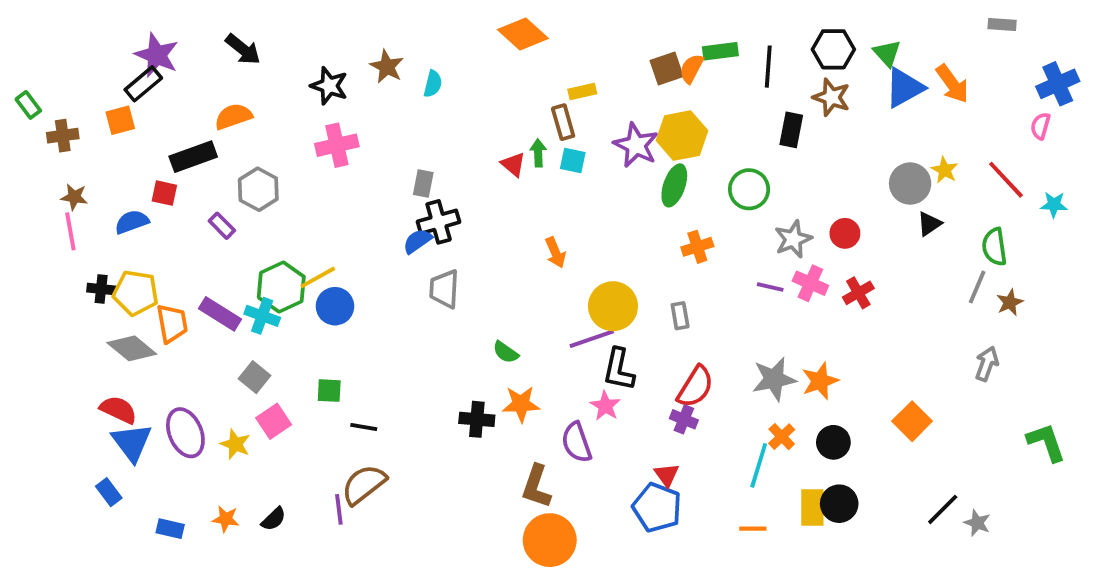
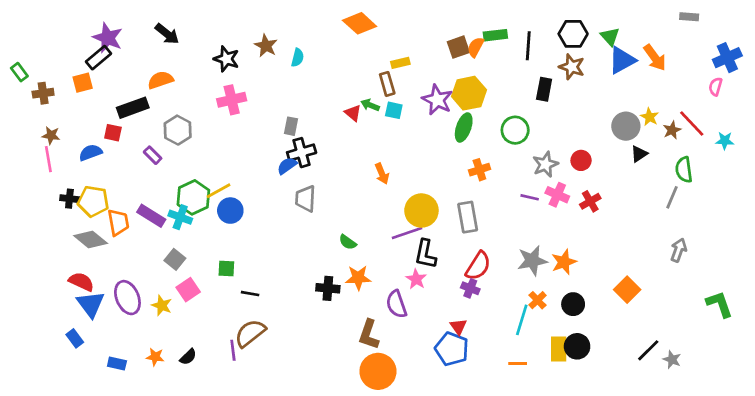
green arrow: (538, 153) -> (370, 105), turned -66
brown star: (1010, 302) -> (672, 130), moved
gray rectangle: (680, 316) -> (468, 217), size x1.6

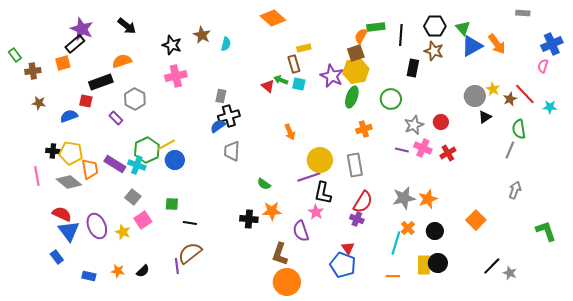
brown square: (458, 47) -> (356, 53), moved
pink line: (48, 159) -> (37, 176), moved

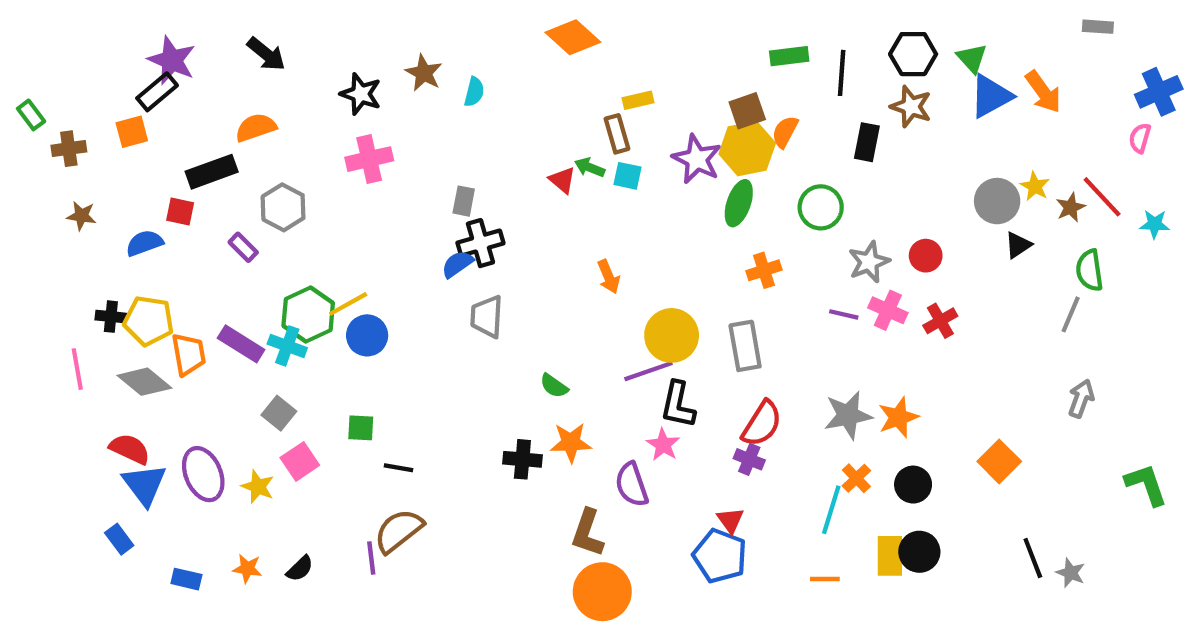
orange semicircle: (361, 36) -> (785, 132), moved
black line: (492, 266) -> (1033, 558), turned -66

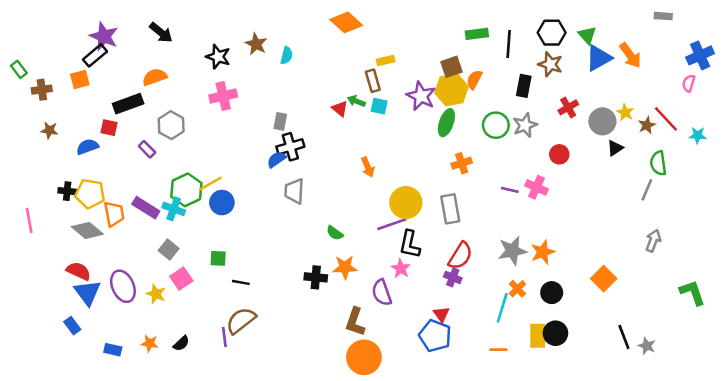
gray star: (869, 262) -> (525, 125), moved
red cross: (940, 321) -> (568, 107), moved
pink line: (77, 369) -> (29, 220), moved

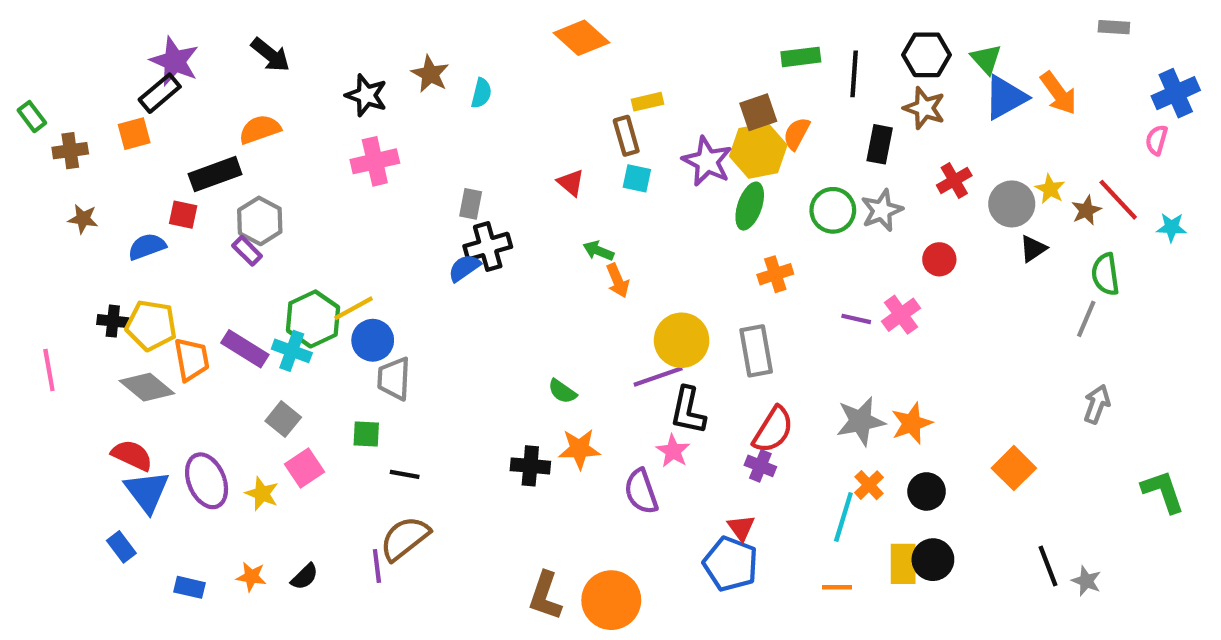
green arrow: (356, 101) -> (598, 251), moved
gray hexagon: (171, 125) -> (260, 221), moved
pink cross: (536, 187) -> (901, 315), turned 30
gray trapezoid: (294, 191) -> (394, 379), moved
brown L-shape: (355, 322) -> (545, 596), moved

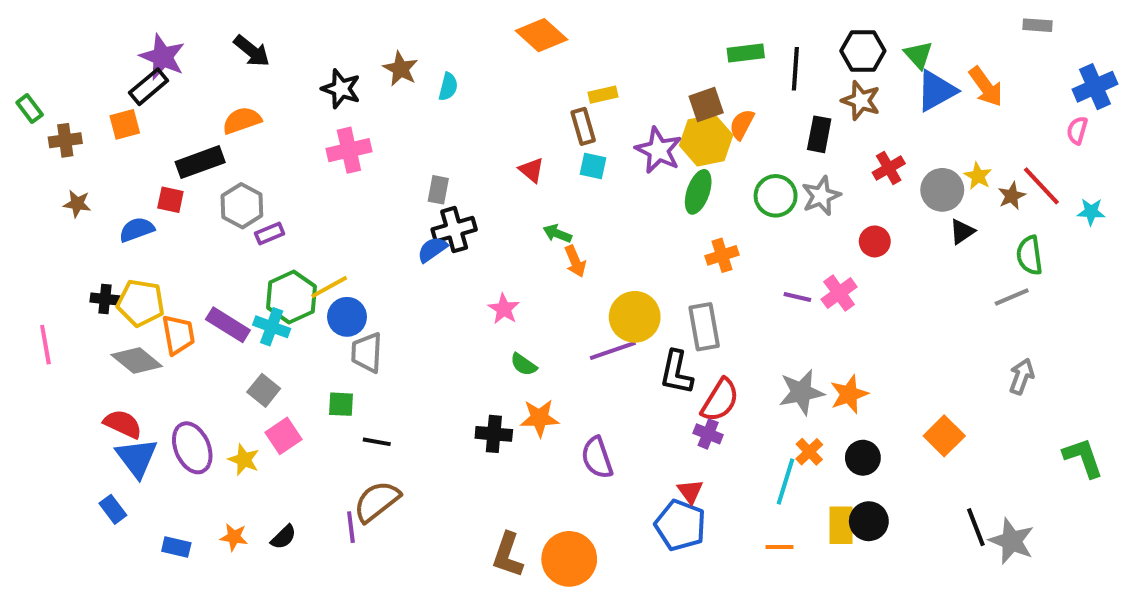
purple rectangle: (247, 251) -> (270, 234), moved, turned -68
gray line: (1086, 319) -> (1012, 297), turned 44
black L-shape: (688, 411) -> (676, 372), moved
pink star: (673, 451) -> (504, 309), moved
gray star: (1086, 581) -> (1012, 541), size x1.6

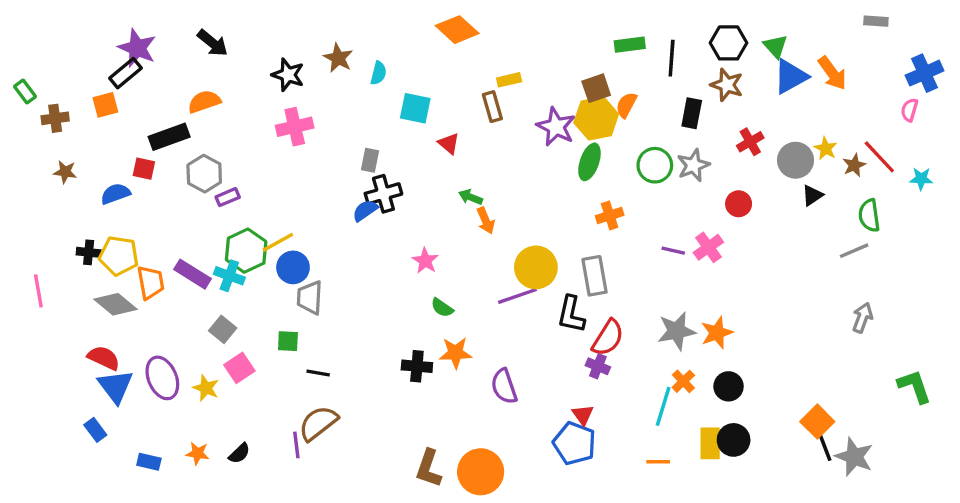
cyan square: (593, 166) -> (415, 108), moved, size x1.4
orange square: (944, 436) -> (817, 422), moved

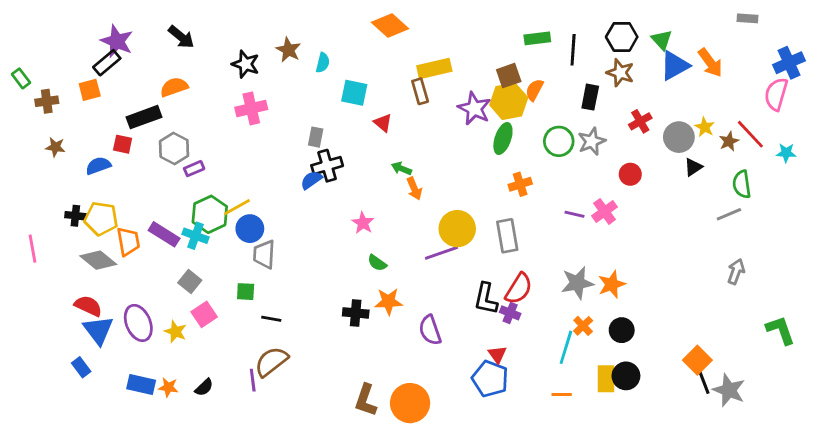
yellow rectangle: (509, 80) -> (434, 68), size x1.6
pink semicircle: (909, 110) -> (776, 94), size x1.6
black L-shape: (571, 314) -> (486, 299), moved
blue rectangle: (149, 462) -> (141, 384), moved, size x1.4

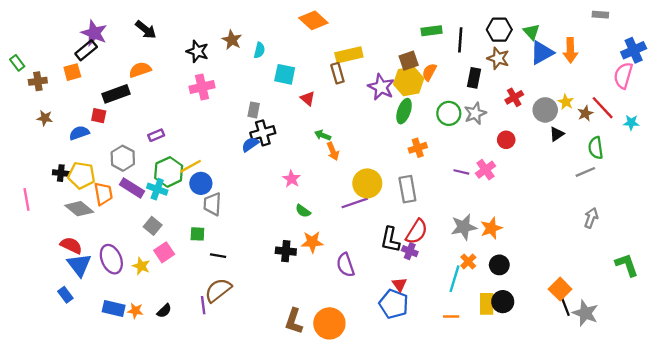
orange arrow: (710, 63) -> (570, 50), turned 35
gray hexagon: (174, 149) -> (123, 158), moved

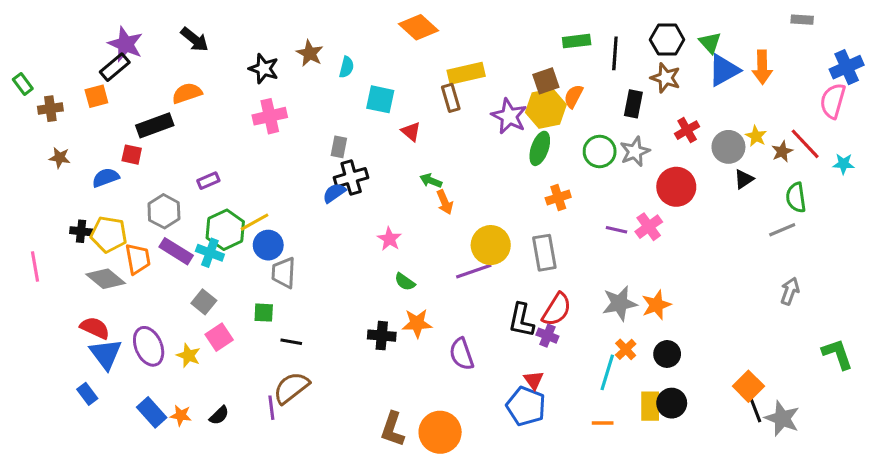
red circle: (506, 140) -> (676, 187), size x1.6
blue rectangle: (114, 309) -> (152, 412), turned 35

